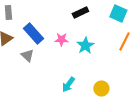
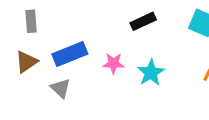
blue rectangle: (33, 34) -> (70, 54), turned -70

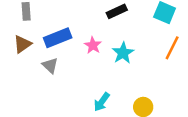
pink star: (113, 63) -> (93, 45), turned 30

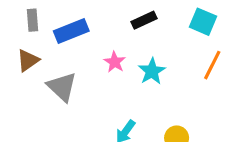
blue rectangle: (58, 38) -> (71, 31), moved
gray triangle: (50, 65) -> (62, 87), size x1.5

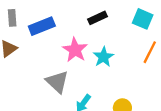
pink star: (115, 62) -> (75, 50), size x1.5
gray triangle: (62, 87) -> (57, 82), moved

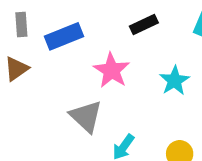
cyan star: (103, 57) -> (174, 81), moved

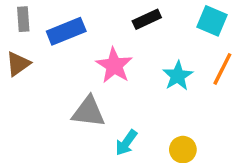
gray triangle: (86, 116) -> (88, 112), turned -36

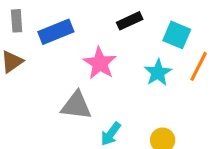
cyan square: (212, 21) -> (177, 35), moved

